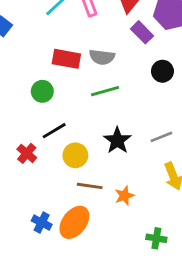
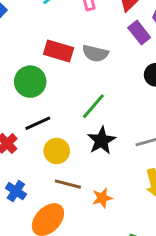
green circle: (42, 91) -> (30, 82), size x1.4
green line: (105, 91) -> (93, 106), moved, turned -40
blue cross: (42, 223) -> (16, 191), moved

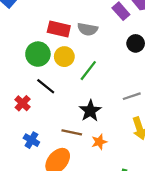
black line: (38, 123) -> (46, 86), turned 66
black star: (101, 141) -> (90, 111), moved
yellow circle: (57, 151) -> (64, 57), moved

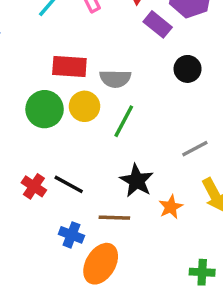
gray semicircle: (88, 29) -> (115, 79), moved
black line: (46, 86) -> (69, 184), moved
blue cross: (31, 140) -> (71, 235), moved
orange star: (99, 142) -> (171, 207), moved

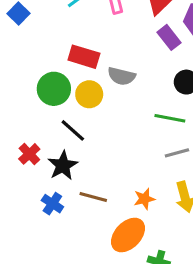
green line: (124, 121) -> (170, 118), moved, turned 60
black star: (137, 181) -> (63, 165), moved
black line: (69, 184) -> (73, 130), moved
orange ellipse: (101, 264) -> (128, 235), moved

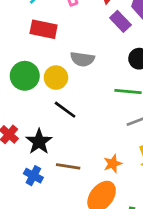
red rectangle: (84, 57) -> (44, 29), moved
black line: (73, 130) -> (65, 110), moved

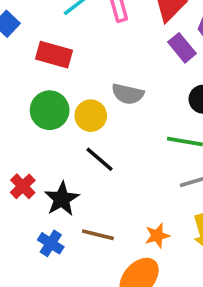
red rectangle: (44, 29) -> (54, 55), moved

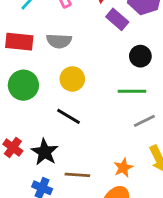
gray semicircle: (128, 94) -> (59, 41), moved
yellow circle: (91, 116) -> (72, 79), moved

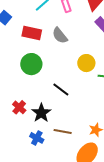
gray semicircle: (59, 41) -> (60, 36), turned 42
yellow circle: (72, 79) -> (86, 63), moved

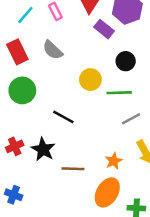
red rectangle: (32, 33) -> (17, 52), turned 60
red cross: (19, 107) -> (15, 146), turned 32
blue cross: (37, 138) -> (14, 195), moved

